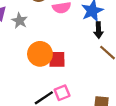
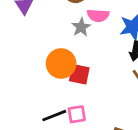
gray star: (20, 21) -> (81, 27), moved

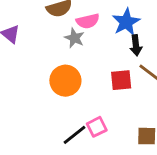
red square: (79, 74) -> (121, 80), moved

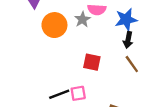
red square: (121, 80) -> (92, 62), moved
orange circle: (65, 81) -> (54, 25), moved

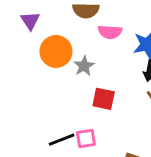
gray star: (82, 19) -> (84, 66), moved

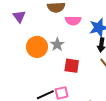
orange circle: (56, 51) -> (37, 47), moved

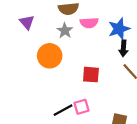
gray star: (57, 44) -> (65, 31), moved

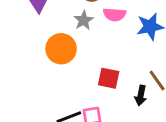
black arrow: (123, 48) -> (141, 95), moved

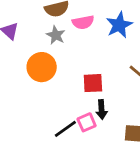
black arrow: (141, 95) -> (102, 110), moved

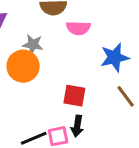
blue star: (119, 25) -> (115, 57), moved
gray star: (56, 35) -> (33, 44), moved, turned -30

